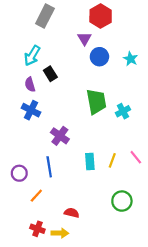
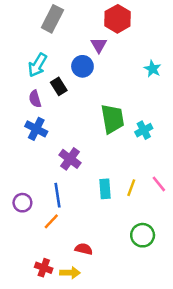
blue circle: (99, 57) -> (82, 66), moved
orange line: (36, 196) -> (51, 221), moved

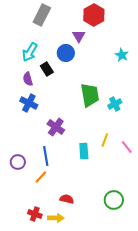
yellow line: (131, 188) -> (105, 140), moved
green circle: (143, 235) -> (114, 200), moved

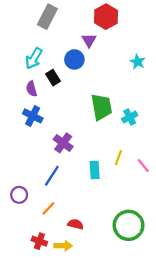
blue line: (46, 156) -> (52, 176), turned 42
purple circle: (18, 162) -> (19, 195), moved
orange line: (41, 177) -> (48, 208), moved
green circle: (114, 200) -> (129, 225), size x1.4

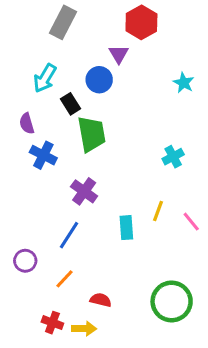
purple semicircle: (32, 89) -> (27, 123), moved
green trapezoid: (101, 107) -> (92, 134), moved

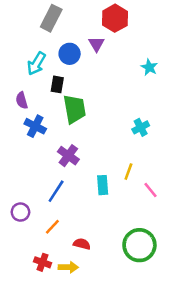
blue circle: (99, 80) -> (70, 54), moved
black rectangle: (71, 104) -> (57, 84), turned 42
pink line: (191, 222) -> (150, 190), moved

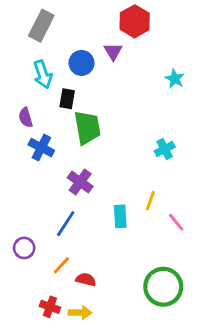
gray rectangle: (51, 18) -> (41, 26), moved
cyan arrow: (36, 64) -> (43, 74), turned -50
red semicircle: (82, 244) -> (86, 280), moved

